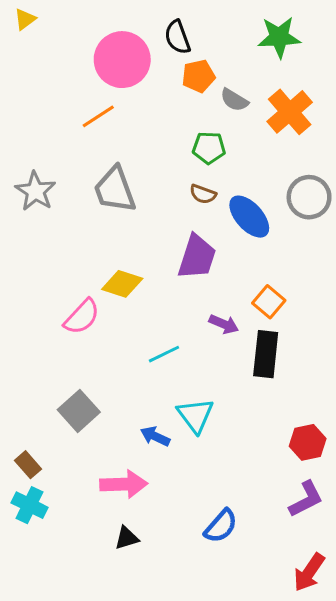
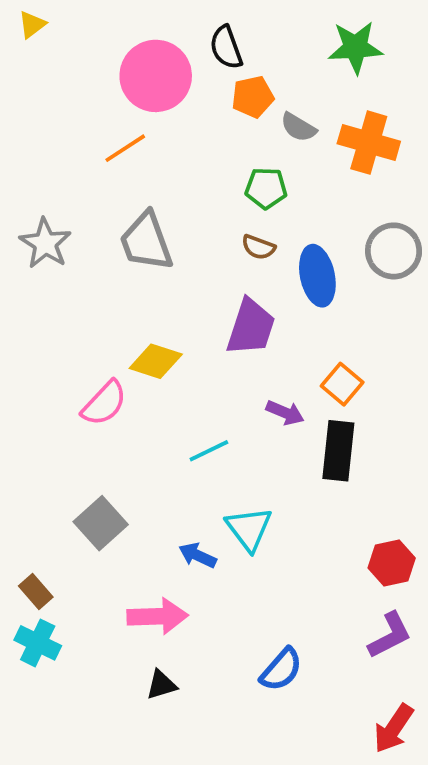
orange cross: (290, 112) -> (369, 143), turned -33
blue ellipse: (249, 217) -> (317, 276), turned 30

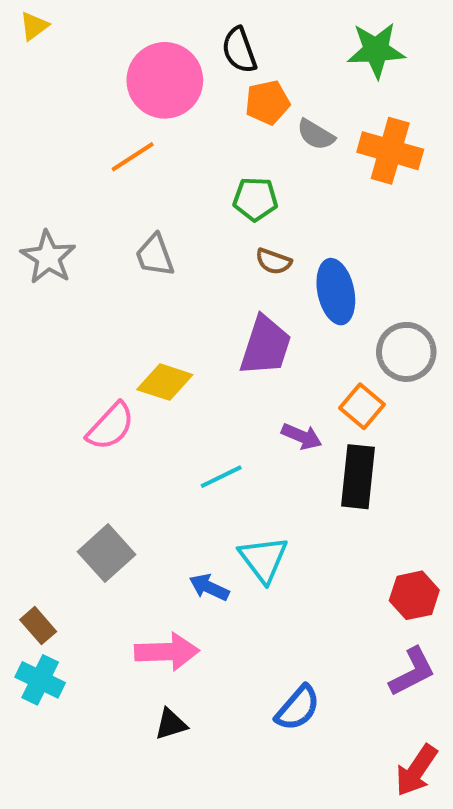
green pentagon: (266, 188) -> (255, 199), moved
gray trapezoid: (146, 241) -> (155, 255), size x0.7
gray circle: (394, 251) -> (406, 352), moved

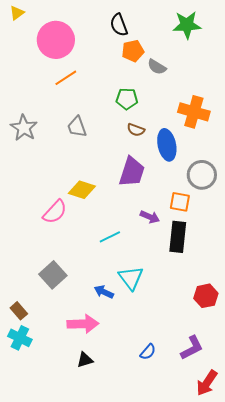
pink circle: (165, 80) -> (56, 40), moved
orange cross: (390, 151) -> (194, 112), moved
orange square: (362, 406) -> (180, 202), turned -30
purple L-shape: (412, 672) -> (192, 348), moved
blue semicircle: (298, 708) -> (148, 352), size x0.7

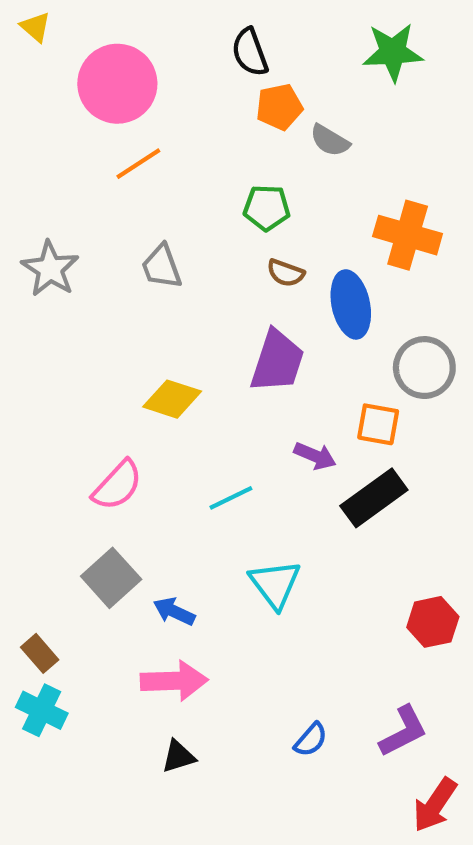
yellow triangle: (17, 13) -> (35, 27), turned -42
pink semicircle: (55, 212) -> (117, 485), moved
black rectangle: (178, 237) -> (374, 498), turned 48
blue arrow: (104, 292) -> (174, 611), moved

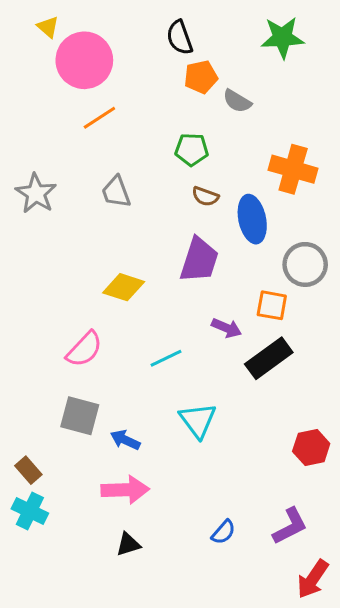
yellow triangle: (35, 27) -> (48, 27), moved
gray square: (111, 578) -> (80, 416), turned -33

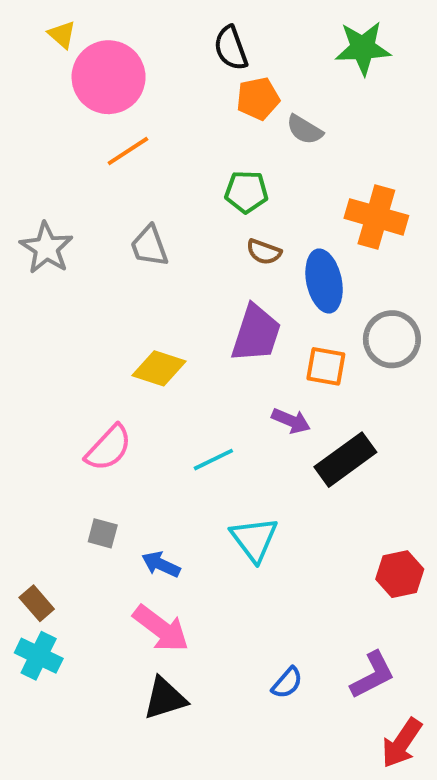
orange square: (272, 305) -> (326, 366), moved
gray square: (80, 416) -> (103, 533), size x0.6
pink arrow: (125, 490) -> (161, 628), turned 39
black triangle: (128, 544) -> (165, 698), size x1.4

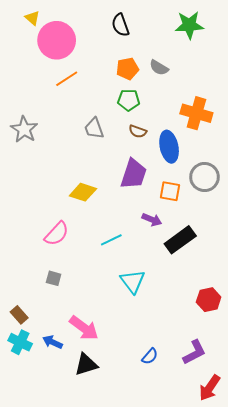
orange pentagon: (258, 99) -> (128, 69), moved
gray trapezoid: (149, 246) -> (94, 128), moved
blue arrow: (161, 564) -> (53, 342), moved

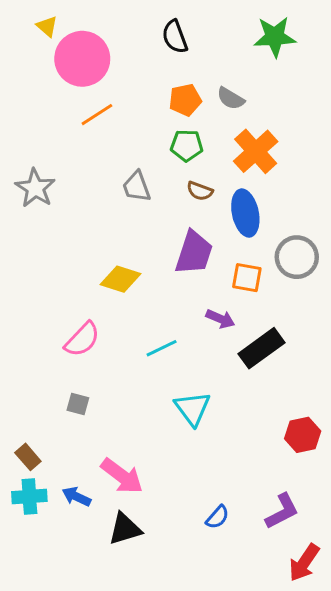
orange cross: (196, 113) -> (256, 151), moved, turned 32
cyan cross: (20, 342) -> (29, 497), turned -30

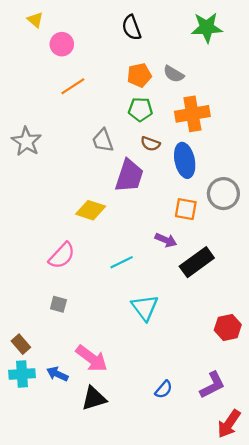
pink circle: (82, 59) -> (62, 44), size x0.6
orange cross: (256, 151) -> (192, 114), turned 32
purple trapezoid: (194, 253) -> (129, 176), moved

